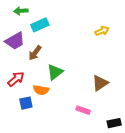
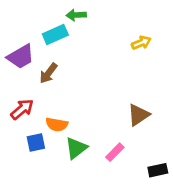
green arrow: (21, 11) -> (76, 15), moved
green triangle: (55, 72) -> (76, 148), moved
pink rectangle: (83, 110) -> (115, 152), turned -64

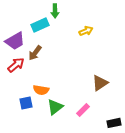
green arrow: (76, 15) -> (55, 11), turned -88
yellow arrow: (141, 43) -> (86, 31), moved
red arrow: (22, 109) -> (16, 65), moved

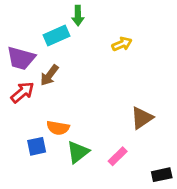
purple trapezoid: (15, 41) -> (21, 58), turned 45

